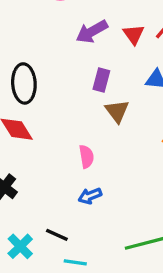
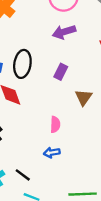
purple arrow: (92, 32) -> (64, 32), moved
purple rectangle: (101, 80) -> (61, 72), moved

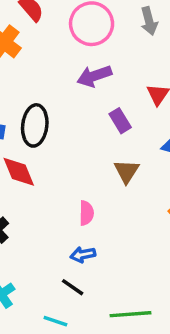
purple rectangle: (61, 72) -> (120, 121), moved, turned -56
black line: (23, 175) -> (73, 287), moved

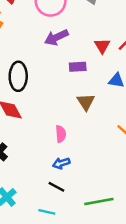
purple rectangle: (120, 121) -> (78, 67), turned -56

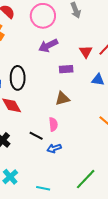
brown triangle: (86, 102) -> (62, 99), moved, turned 49
black line: (56, 187) -> (36, 136), moved
green line: (99, 201) -> (86, 179), turned -35

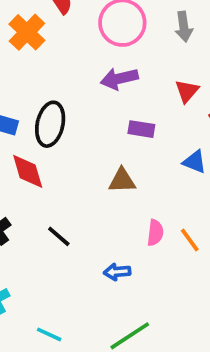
red triangle: (86, 52) -> (187, 91), moved
pink semicircle: (53, 124) -> (155, 233), moved
blue arrow: (54, 148) -> (117, 272), moved

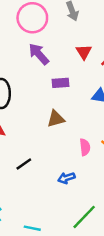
purple arrow: (119, 79) -> (39, 54), turned 75
black line: (59, 236) -> (24, 164), turned -63

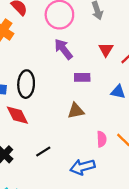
blue arrow: (66, 178) -> (82, 167), size x1.5

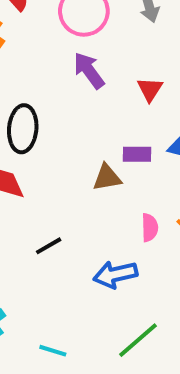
red triangle: (106, 50) -> (150, 89), moved
purple rectangle: (82, 77) -> (137, 154), moved

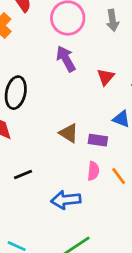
purple rectangle: (137, 154) -> (98, 140), moved
brown triangle: (107, 178) -> (69, 133), turned 35

